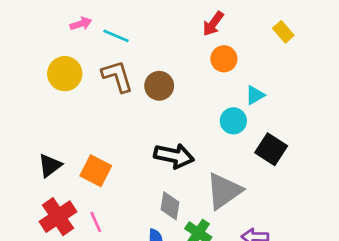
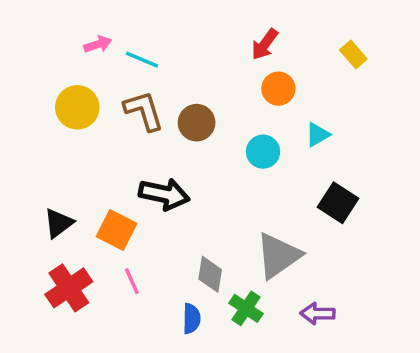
cyan circle: (233, 121) -> (263, 152), moved
black arrow: (174, 156) -> (164, 194), moved
pink line: (96, 222) -> (132, 281), moved

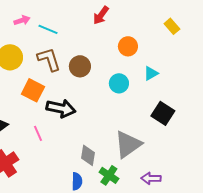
red arrow: (265, 44) -> (101, 15), moved
orange square: (116, 230) -> (33, 90), moved
pink line: (132, 281) -> (38, 133), moved

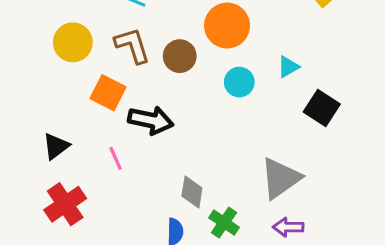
orange circle: (128, 46) -> (227, 26), moved, size x1.5
black square: (163, 113) -> (322, 108), moved
gray triangle: (128, 144) -> (281, 178), moved

